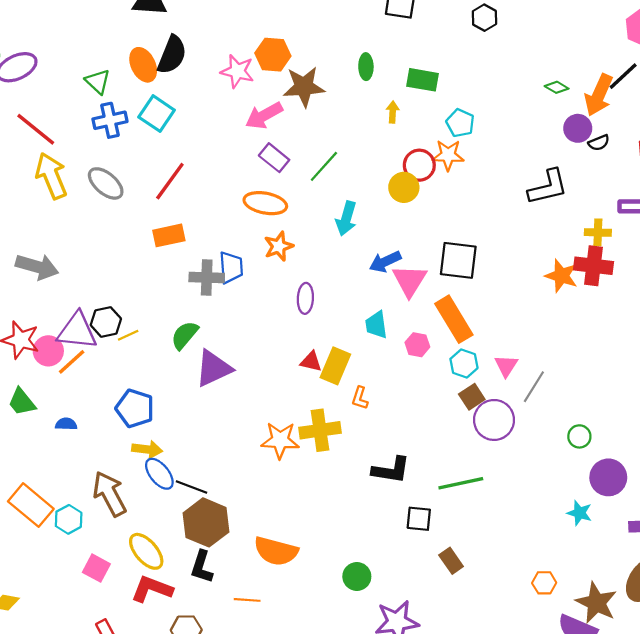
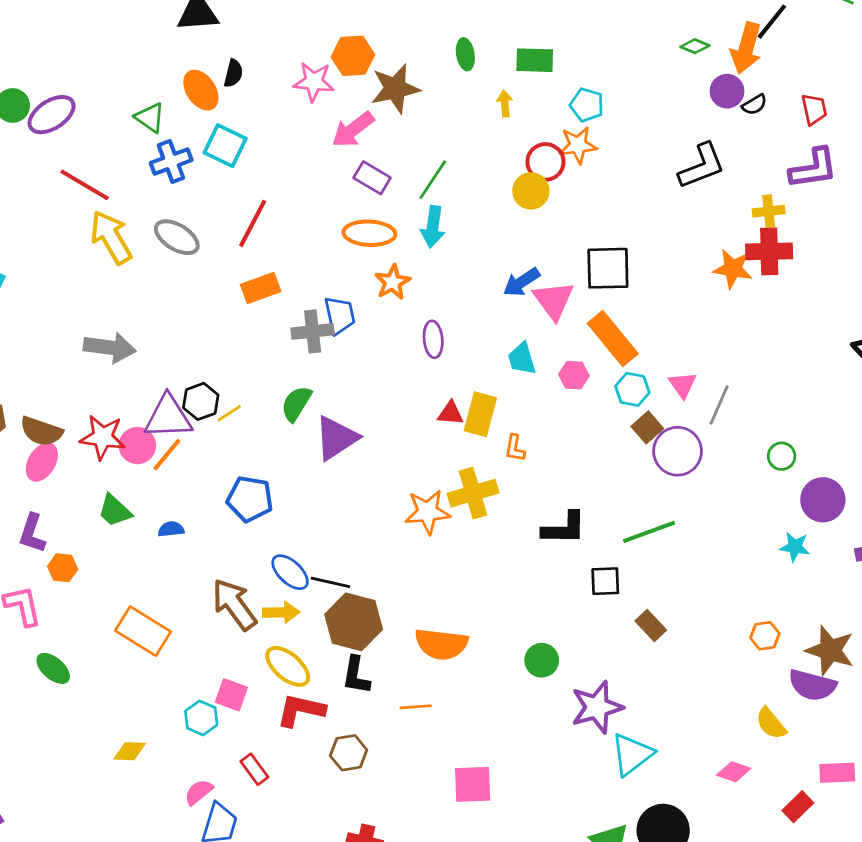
black semicircle: (172, 55) -> (233, 73), size x0.6
cyan arrow: (346, 218) -> (433, 227), moved
yellow arrow: (147, 449) -> (281, 612), moved
cyan hexagon: (69, 519) -> (201, 718), moved

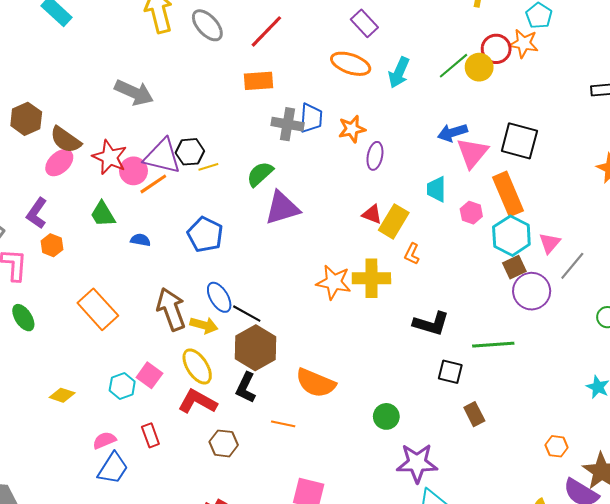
green line: (433, 180) -> (454, 66), moved
orange star: (393, 282) -> (352, 129), moved
cyan hexagon: (632, 389) -> (511, 236), size x1.5

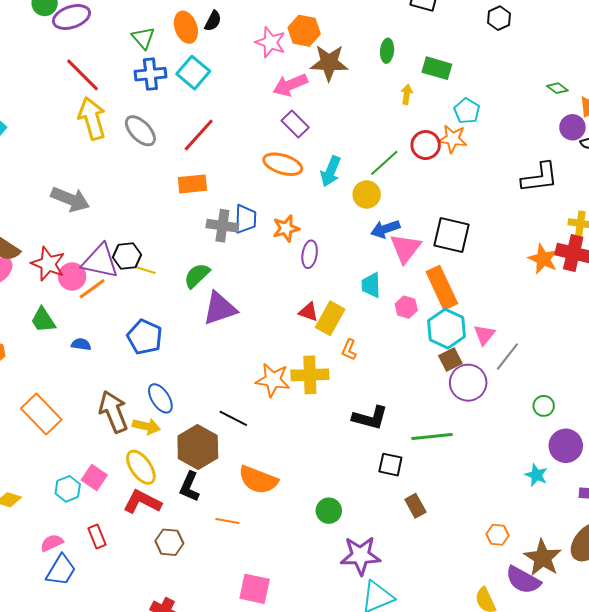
yellow circle: (479, 67) -> (367, 194), moved
yellow line: (208, 167) -> (146, 270), turned 36
black line: (247, 314) -> (233, 418), moved

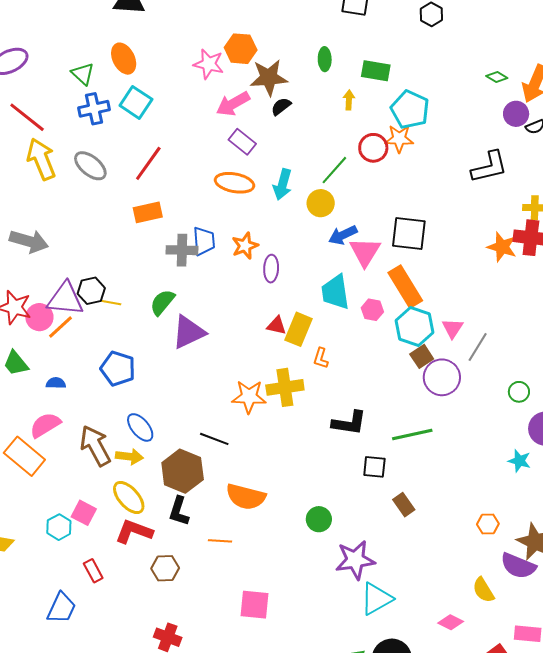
black semicircle: (213, 21) -> (281, 106), moved, turned -150
cyan pentagon: (467, 111) -> (410, 110), size x1.5
cyan trapezoid: (371, 285) -> (335, 292), size x1.4
pink semicircle: (52, 543) -> (45, 425), moved, size x1.4

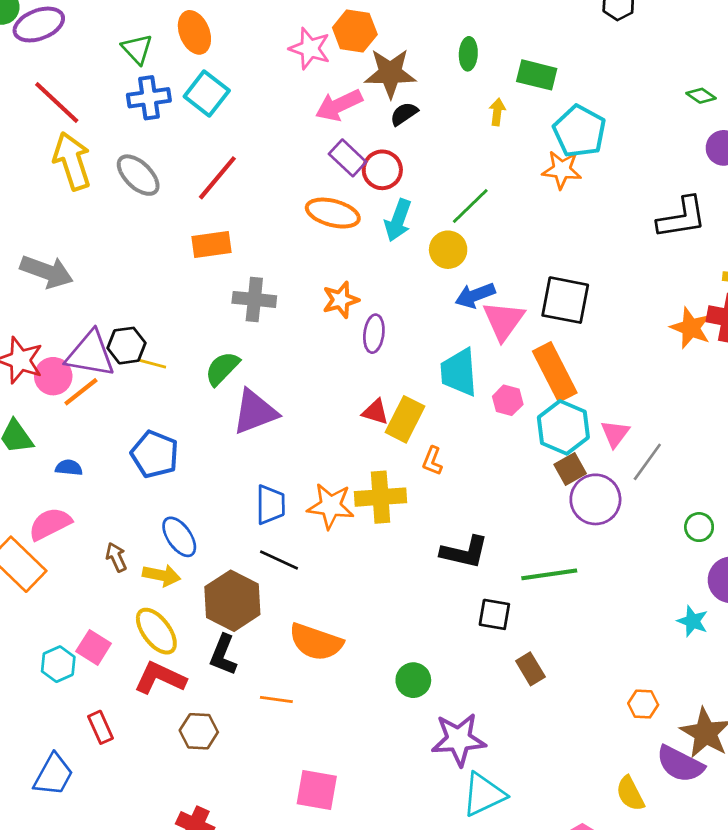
red circle: (373, 148) -> (382, 170), moved
blue trapezoid: (204, 241) -> (270, 505), moved
brown arrow: (95, 446) -> (116, 557), size x0.5

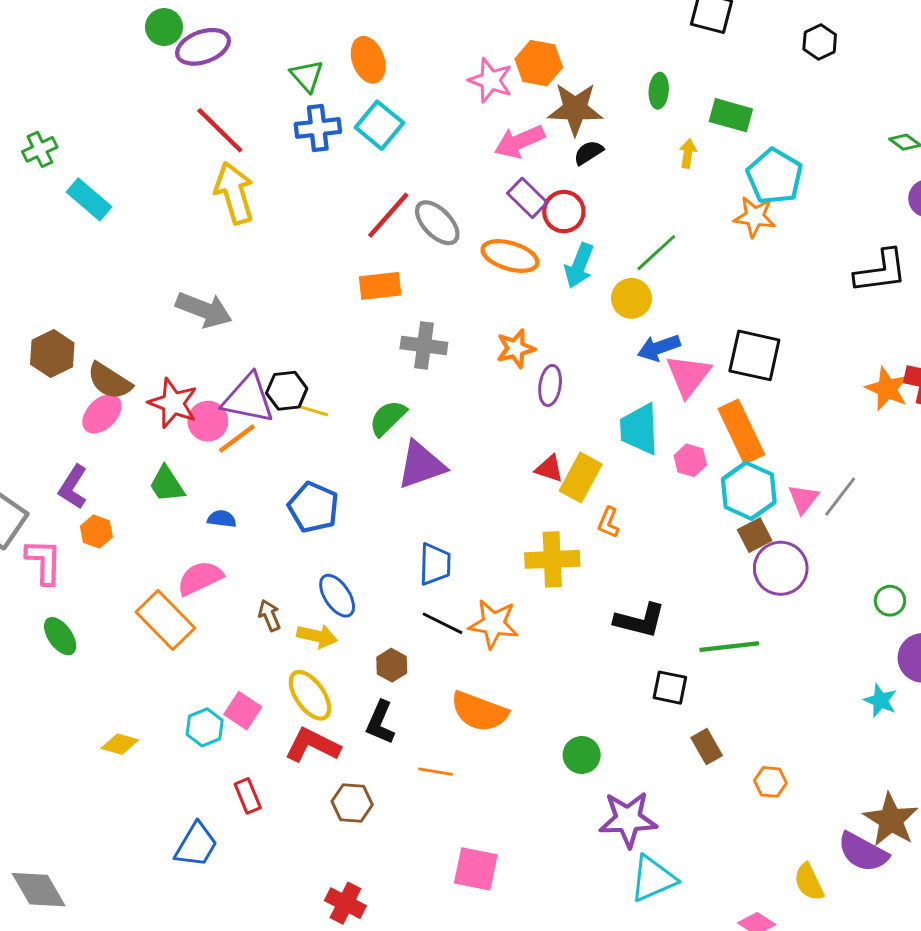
gray ellipse: (138, 175) -> (437, 223), moved
gray line: (647, 462) -> (840, 497), moved
orange star: (331, 506) -> (493, 624), moved
brown hexagon: (232, 601) -> (392, 665), size x0.5
orange hexagon: (643, 704) -> (770, 782), moved

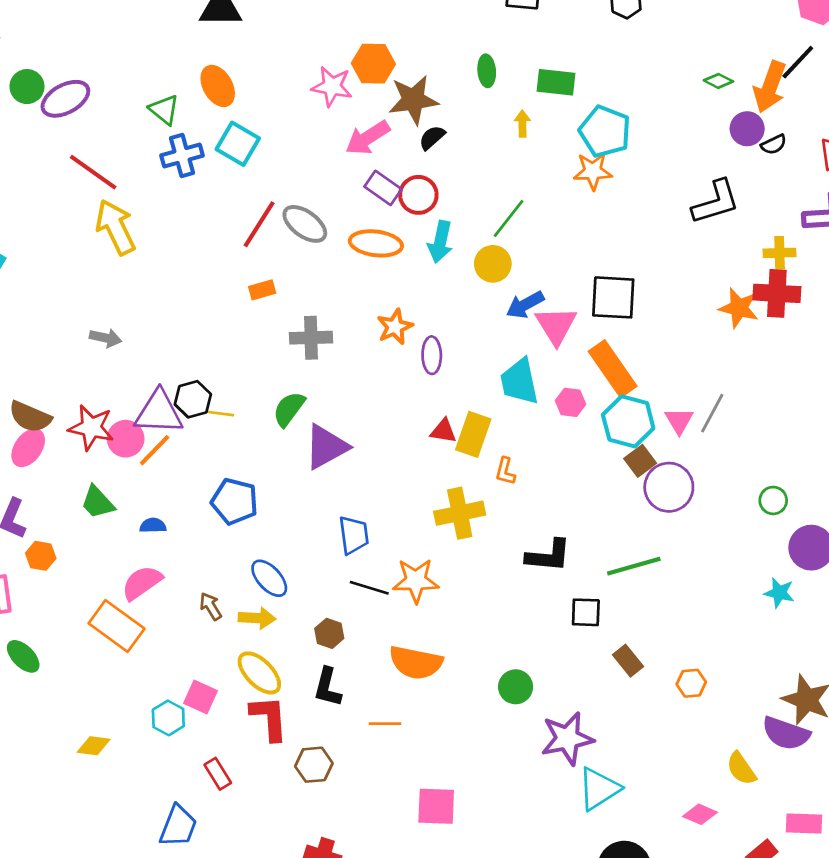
orange rectangle: (380, 286) -> (262, 290), size x0.7
gray arrow: (204, 310) -> (105, 338), size x0.6
red L-shape: (312, 745) -> (269, 718), turned 69

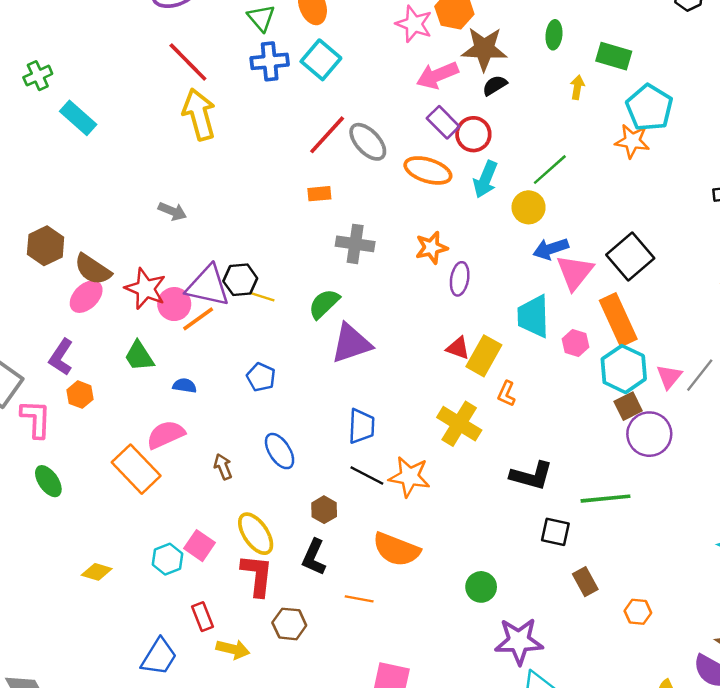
black square: (613, 297) -> (630, 257), turned 36
blue pentagon: (235, 501) -> (261, 377), size x0.7
yellow cross: (460, 513) -> (459, 424), turned 33
yellow arrow: (257, 618) -> (233, 649), moved

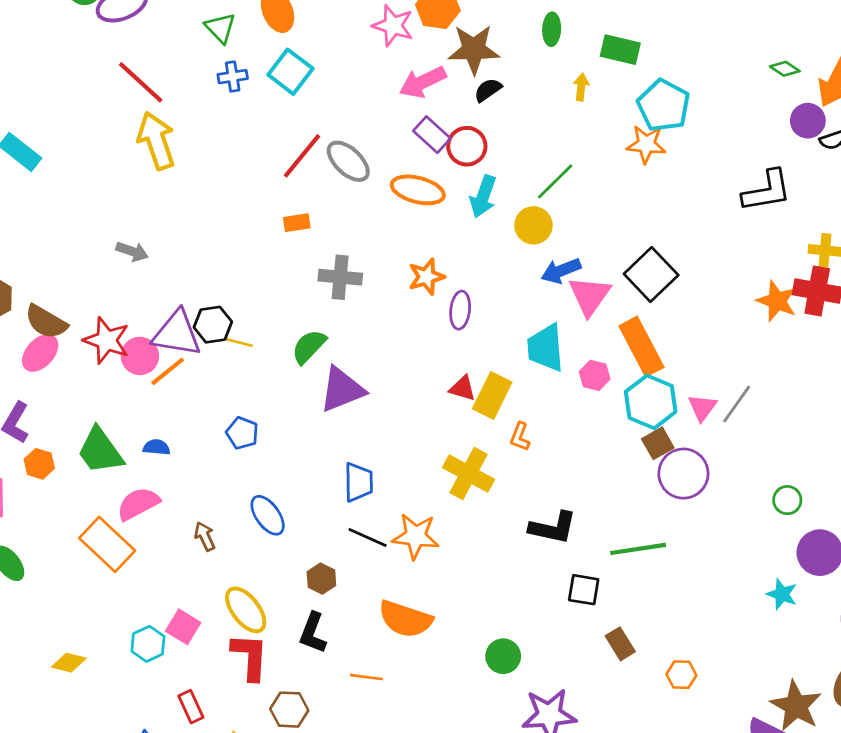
blue cross: (270, 61) -> (233, 77), size x0.7
green trapezoid: (139, 356) -> (100, 451), moved, size x1.4

